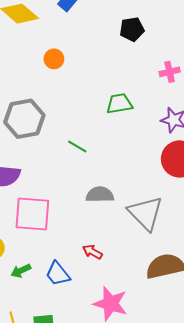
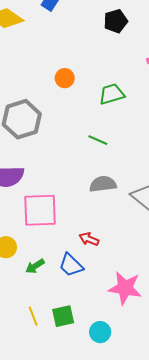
orange circle: (54, 59) -> (65, 78), moved
green line: (77, 146) -> (98, 140), moved
red arrow: (92, 252) -> (89, 239), moved

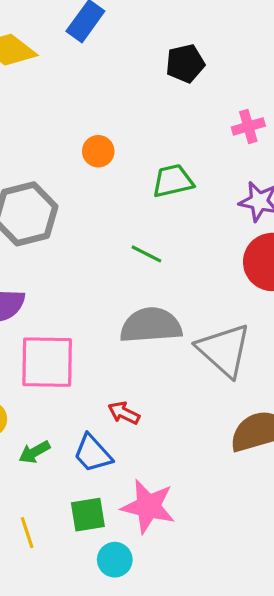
gray semicircle: (103, 184) -> (151, 325), size x1.4
pink star: (125, 288) -> (148, 506), moved
green square: (63, 316) -> (88, 515), moved
cyan circle: (100, 332) -> (115, 560), moved

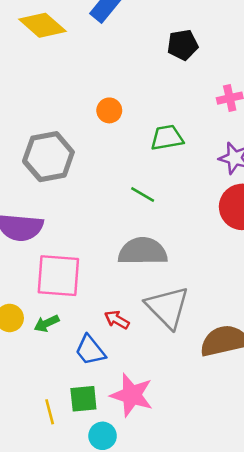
gray triangle: (224, 350) -> (167, 307), moved
green arrow: (34, 452) -> (47, 323), moved
yellow line: (27, 533) -> (50, 412), moved

